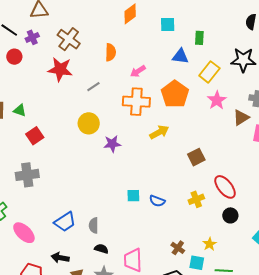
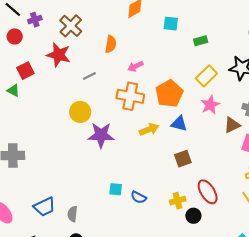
green rectangle: (199, 38) -> (201, 41), turned 64
blue triangle: (180, 56) -> (179, 124), moved
red square: (35, 136) -> (25, 71), moved
purple star: (112, 144) -> (101, 135), size x1.5
black circle: (230, 215) -> (193, 216), moved

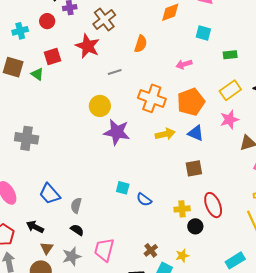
pink arrow: (135, 66) -> (184, 64), moved
blue trapezoid: (44, 207) -> (50, 194), turned 65

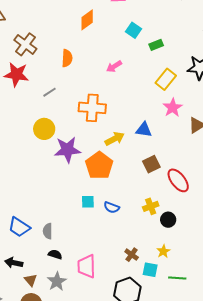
cyan square: (203, 33) -> (134, 30), moved, turned 35
orange pentagon: (191, 102) -> (99, 165), moved
red ellipse: (213, 205) -> (178, 180), moved

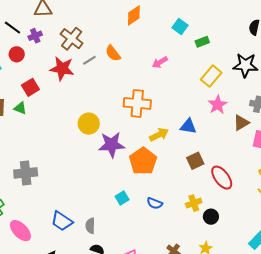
orange semicircle: (67, 58) -> (113, 53), turned 138
gray line: (49, 92) -> (89, 60), moved
cyan square: (88, 202) -> (122, 198), moved, turned -32

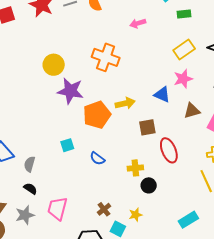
brown triangle: (241, 123) -> (192, 111), moved
blue triangle: (188, 126) -> (162, 94), moved
yellow arrow: (159, 135) -> (125, 103), moved

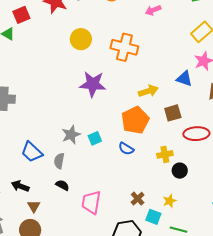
yellow circle: (54, 65) -> (81, 39), moved
orange pentagon: (97, 115) -> (135, 120), moved
red ellipse: (169, 150) -> (196, 134), turned -65
gray star: (25, 215) -> (71, 135), moved

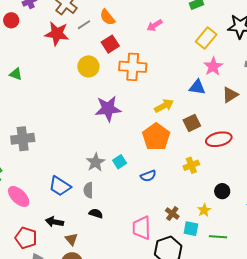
red square: (21, 15) -> (110, 44), moved
blue semicircle: (126, 149) -> (148, 176), moved, turned -42
black circle: (180, 171) -> (222, 191), moved
pink trapezoid: (91, 202) -> (142, 228), moved

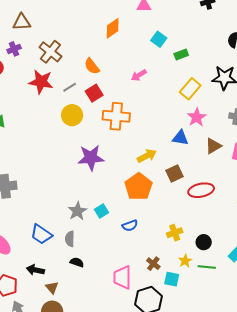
gray line: (84, 25) -> (70, 87), moved
yellow cross: (191, 165) -> (175, 233), moved
green line: (218, 237) -> (207, 267), moved

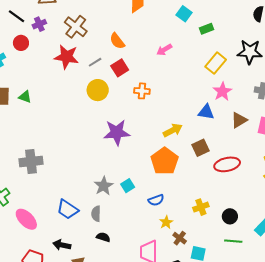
orange cross: (116, 116) -> (142, 91), size x0.6
yellow star: (185, 261) -> (166, 222), moved

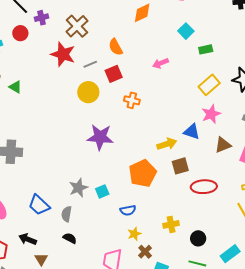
yellow arrow: (173, 130) -> (167, 144), moved

